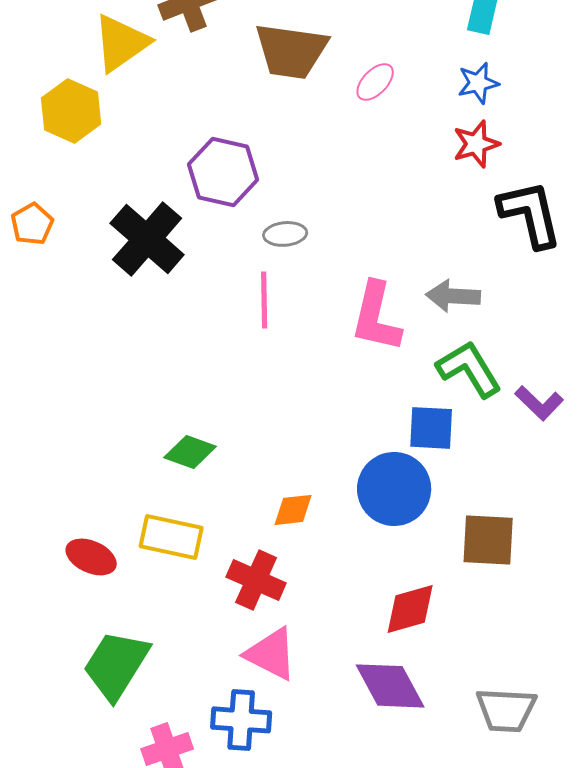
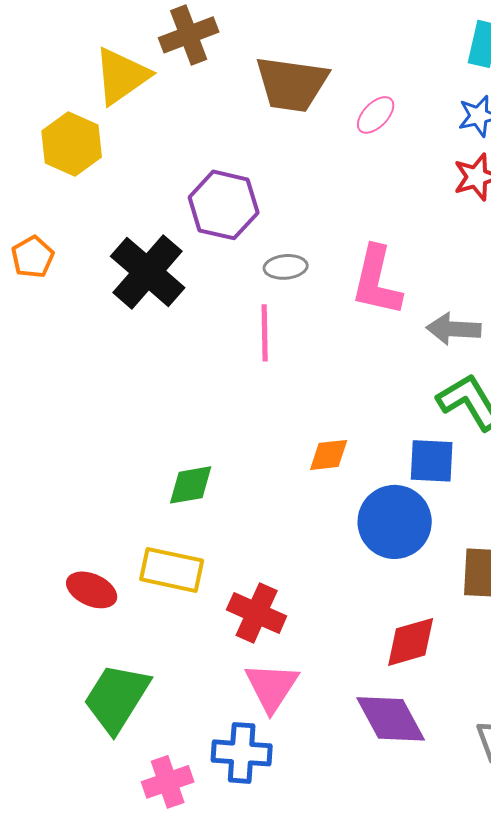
pink L-shape: (376, 317) -> (377, 281), moved
green diamond: (190, 452) -> (191, 485), turned -30
orange diamond: (293, 510) -> (329, 455), moved
pink triangle: (271, 654) -> (272, 687), turned 36

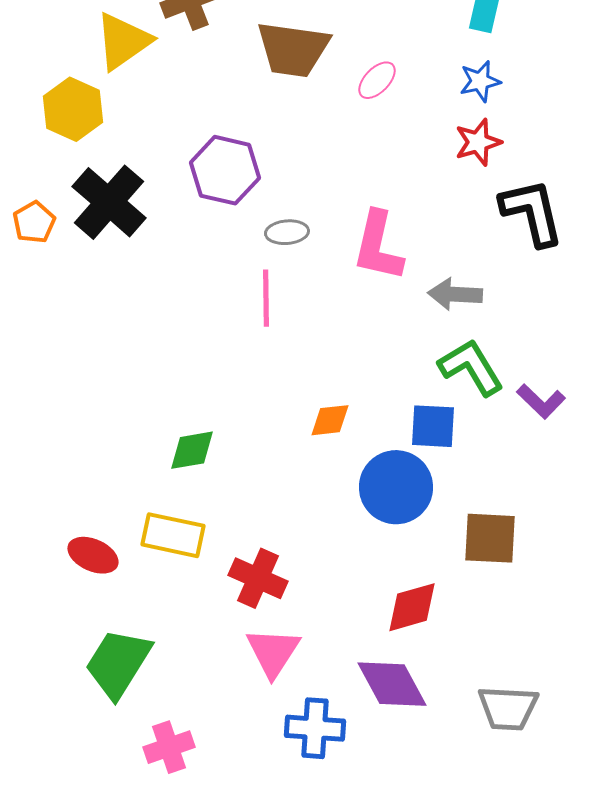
black cross: (148, 272) -> (109, 202), moved
blue cross: (242, 753) -> (315, 728), moved

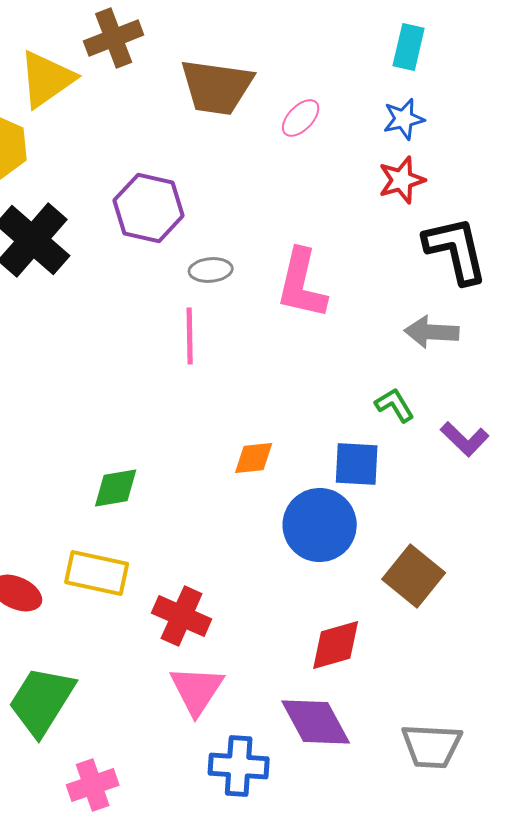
gray arrow: (455, 294) -> (432, 332), moved
green L-shape: (471, 367) -> (395, 405), size x0.6
brown square: (490, 538) -> (414, 576), turned 36

